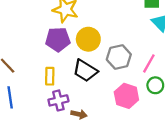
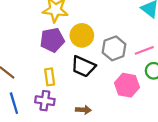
pink line: (149, 63) -> (144, 50), turned 48
purple cross: (58, 100) -> (45, 101), moved, turned 30

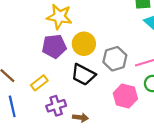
yellow rectangle: (50, 77) -> (39, 83), moved, turned 56
purple cross: (45, 101) -> (56, 106), moved, turned -30

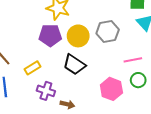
gray hexagon: (115, 59) -> (108, 32), moved
purple cross: (56, 106) -> (46, 91), turned 30

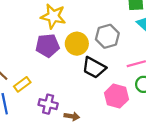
black trapezoid: (74, 65) -> (94, 68), moved
yellow rectangle: (33, 68) -> (22, 84), moved

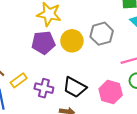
black trapezoid: (94, 68) -> (75, 87), moved
purple cross: (48, 104) -> (44, 88), moved

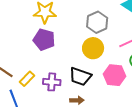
yellow circle: (72, 41) -> (93, 48), moved
purple pentagon: (43, 43) -> (44, 40), turned 30

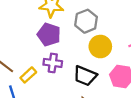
gray hexagon: (97, 22) -> (86, 21), moved
purple cross: (52, 82) -> (53, 63), moved

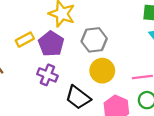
yellow rectangle: (28, 75) -> (25, 40), moved

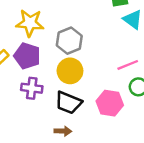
yellow circle: (102, 71) -> (70, 71), moved

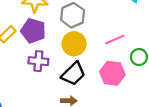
pink line: (128, 65) -> (115, 40), moved
black trapezoid: (68, 103) -> (73, 74), turned -65

